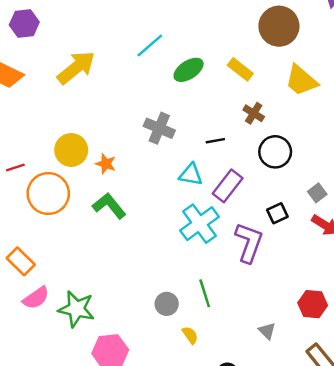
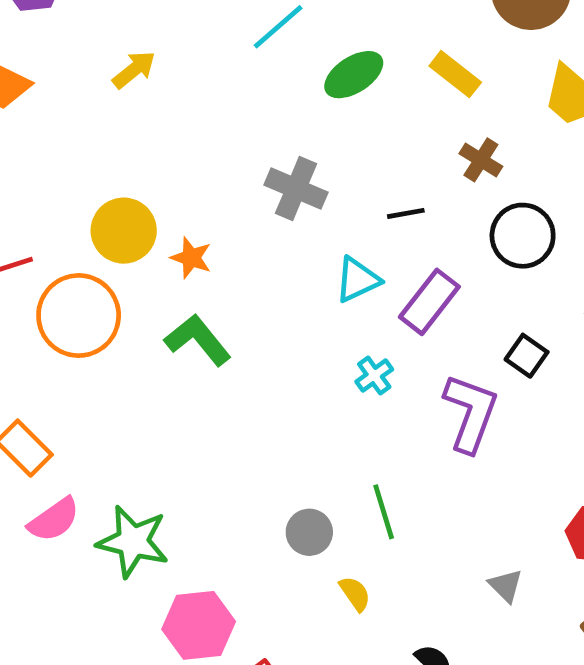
yellow arrow: (76, 68) -> (134, 70), size x0.6
cyan triangle: (191, 175) -> (357, 280), turned -35
black square: (277, 213) -> (527, 356), turned -30
cyan cross: (200, 224) -> (374, 376), size x0.5

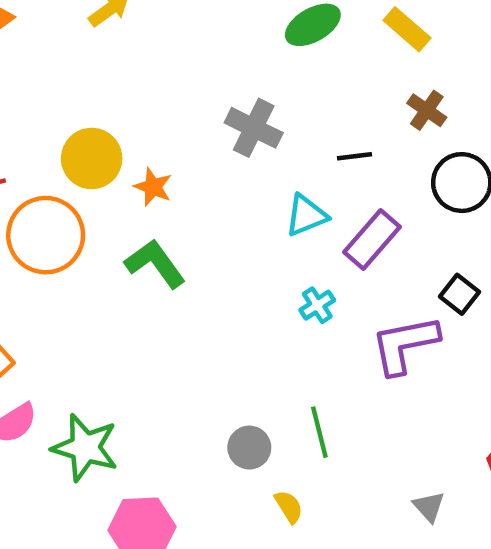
purple L-shape: (471, 413) -> (405, 345), turned -124

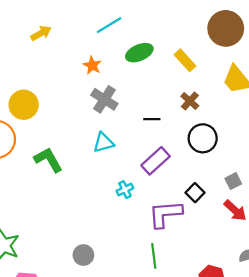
orange star: (153, 187) -> (92, 65), moved
cyan triangle: (306, 215) -> (104, 143), moved
green line: (319, 432) -> (154, 256), moved

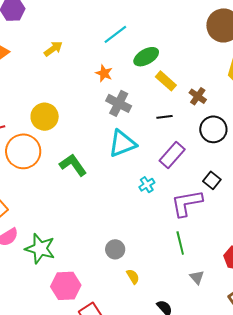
yellow rectangle: (185, 60) -> (166, 81), moved
cyan triangle: (104, 143) -> (122, 143), size x1.4

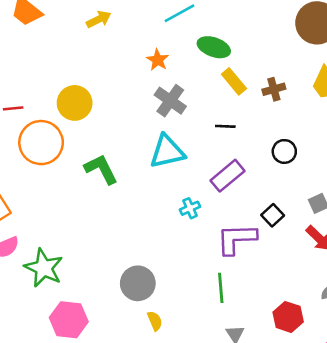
green ellipse: (146, 57) -> (214, 47), turned 40
brown cross: (198, 96) -> (274, 89), moved, turned 30
black circle: (213, 129) -> (284, 151), size x0.7
gray circle: (115, 249) -> (138, 283), size x1.4

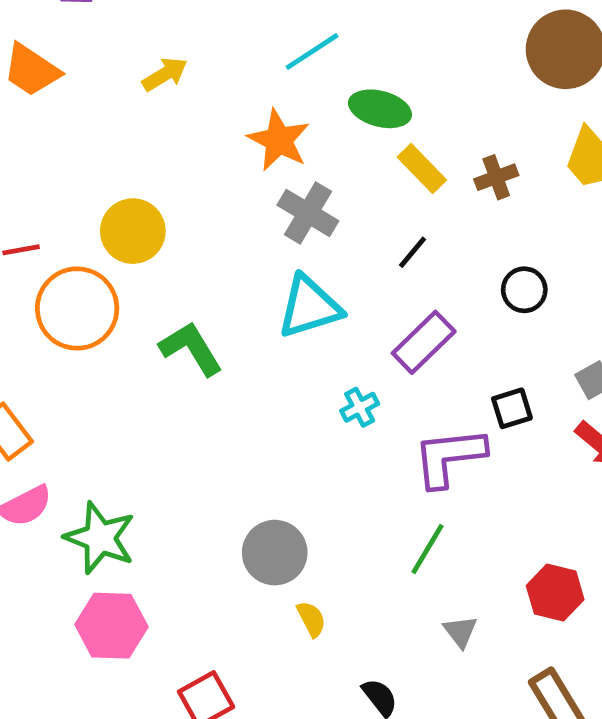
orange star: (158, 60) -> (279, 140), size x1.5
black line: (225, 126) -> (412, 252), turned -48
black square: (273, 215) -> (512, 408), turned 30
green line: (221, 288) -> (427, 549), turned 40
pink hexagon: (69, 320) -> (111, 626), moved

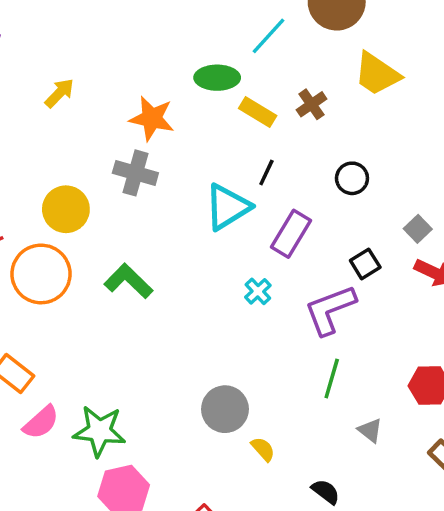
cyan line: (312, 51) -> (268, 36), moved
gray cross: (308, 213) -> (135, 173), moved
cyan triangle: (309, 307) -> (228, 207), moved

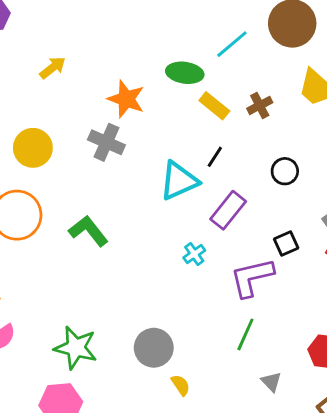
yellow circle: (66, 209) -> (33, 148), moved
green star: (99, 431) -> (76, 348), moved

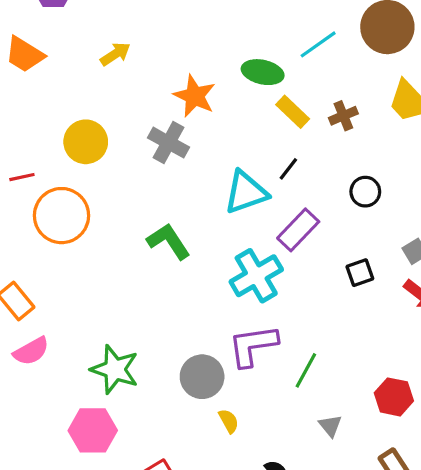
green L-shape: (88, 231) -> (169, 241), moved
cyan cross: (194, 254) -> (256, 276), size x2.0
purple L-shape: (252, 277) -> (253, 346), moved

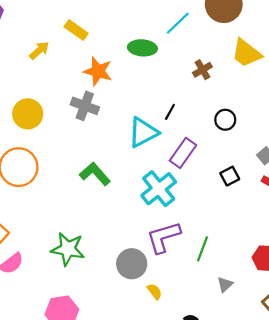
yellow rectangle: (293, 112) -> (76, 30), moved
green star: (115, 369) -> (68, 249), moved
gray triangle: (330, 426) -> (225, 284), turned 35

